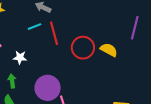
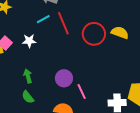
white star: (20, 58) -> (29, 41), moved
purple circle: (48, 88) -> (64, 78), size x0.7

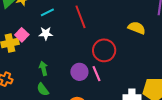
cyan line: (43, 19) -> (47, 12), moved
red circle: (94, 34) -> (104, 50), moved
pink line: (82, 91) -> (97, 74), moved

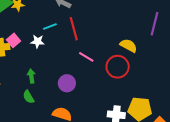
cyan line: (47, 12) -> (50, 27), moved
red circle: (104, 50) -> (118, 67), moved
pink line: (97, 74) -> (86, 57), moved, turned -42

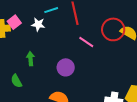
red circle: (118, 67) -> (113, 29), moved
green semicircle: (29, 97) -> (16, 81), moved

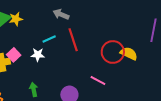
pink line: (86, 42) -> (98, 81), moved

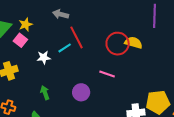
yellow star: (16, 19) -> (26, 24), moved
cyan line: (49, 39) -> (65, 48), moved
pink square: (14, 55) -> (20, 40), moved

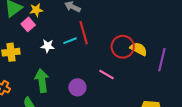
purple line: (154, 16) -> (162, 60), moved
green arrow: (45, 93) -> (42, 81), size x1.6

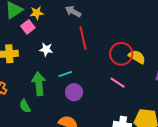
cyan line: (70, 41) -> (65, 74), moved
pink line: (107, 75) -> (118, 83), moved

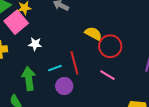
pink square: (28, 27) -> (16, 22), size x1.6
red line: (83, 38) -> (74, 63), moved
yellow semicircle: (137, 57) -> (93, 34), moved

